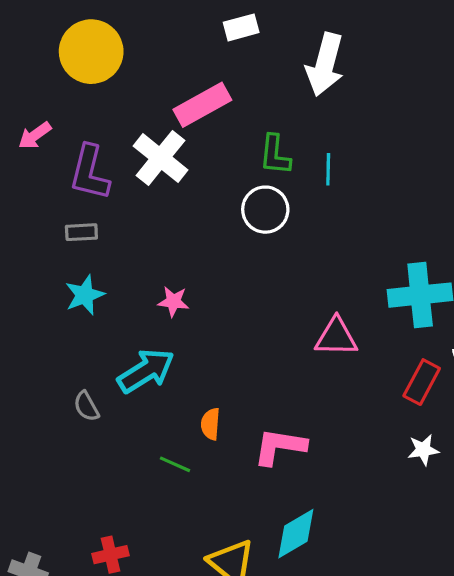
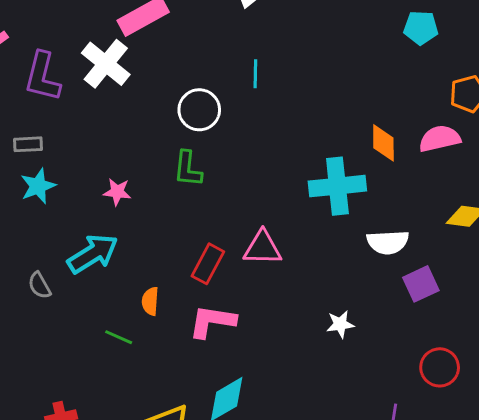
green L-shape: (275, 155) -> (188, 169), moved
gray rectangle: (81, 232) -> (28, 144), moved
pink triangle: (336, 337) -> (263, 248), moved
red rectangle: (422, 382) -> (208, 264), moved

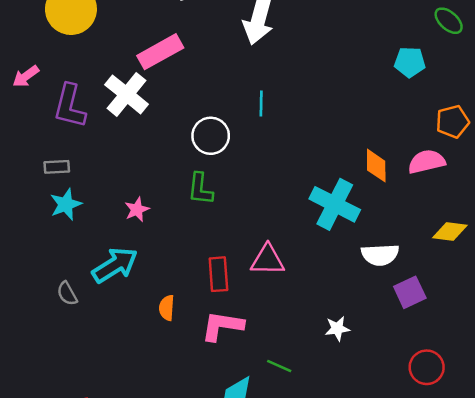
cyan cross: (337, 186) -> (335, 204), turned 33
pink star: (117, 192) -> (137, 210), turned -30
red rectangle: (208, 264) -> (218, 274), turned -32
green line: (119, 337) -> (279, 366), moved

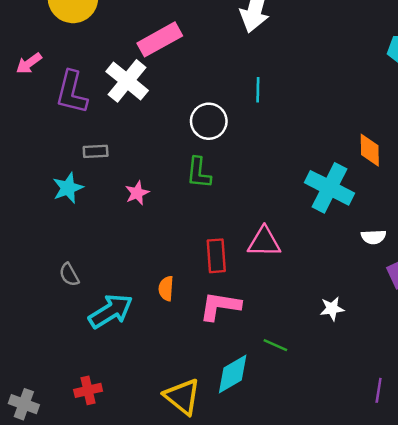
gray rectangle: (57, 167) -> (96, 151), moved
white semicircle: (380, 255) -> (374, 237), size x0.7
cyan arrow: (115, 265) -> (111, 311), moved

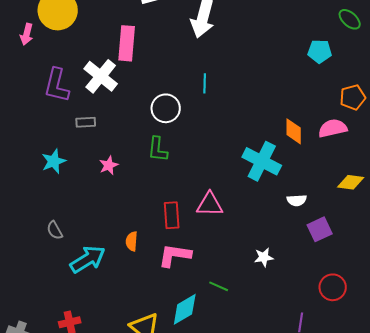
pink rectangle: (160, 39) -> (127, 43), turned -56
pink arrow: (29, 63) -> (27, 34), moved, turned -40
gray rectangle: (96, 151) -> (86, 122), moved

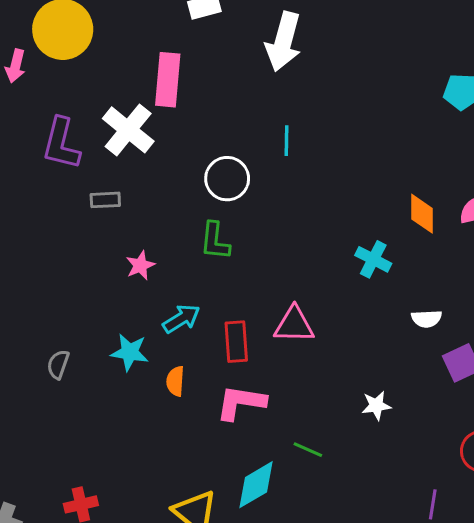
cyan star: (54, 161) -> (130, 352), moved, turned 30
cyan cross: (262, 161) -> (373, 259), size x0.6
gray semicircle: (55, 230) -> (58, 364), turned 48
cyan arrow: (88, 259) -> (181, 319), moved, size x0.7

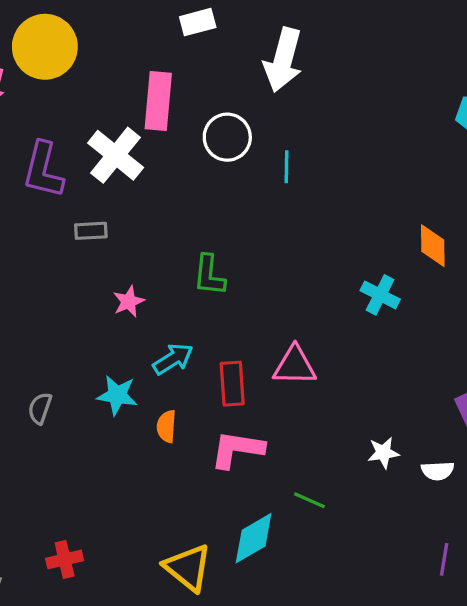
white circle: (227, 179) -> (227, 137), moved
white semicircle: (427, 319) -> (438, 471), moved

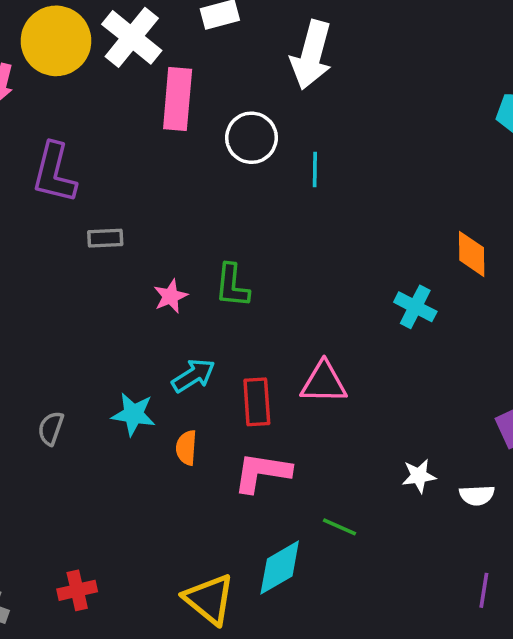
white cross: (116, 155) -> (132, 37), moved
pink star: (129, 301) -> (170, 296), moved

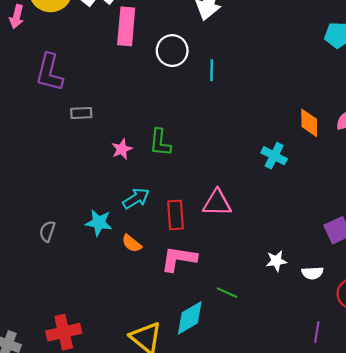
orange semicircle: (186, 448) -> (132, 243), turned -55
red cross: (77, 590) -> (64, 332), size x1.4

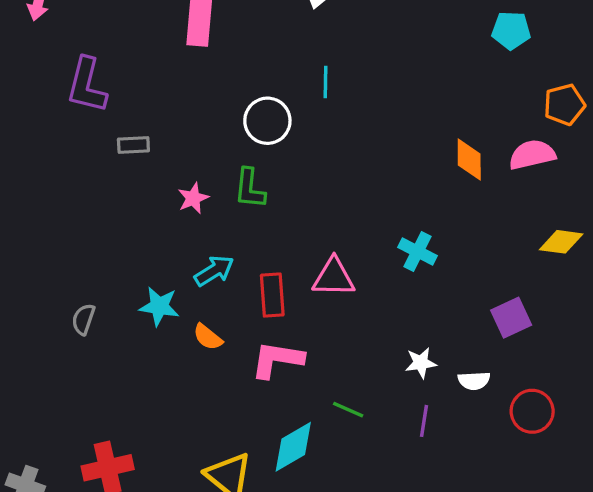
white circle: (172, 51) -> (267, 121), moved
cyan cross: (274, 156) -> (418, 251), moved
purple line: (317, 332) -> (424, 421), moved

